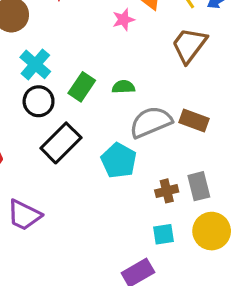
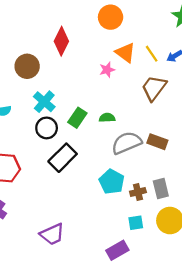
cyan pentagon: (119, 161) -> (112, 182), moved
purple trapezoid: (24, 215) -> (52, 234), moved, turned -50

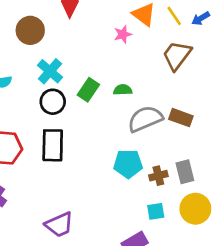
black rectangle: (63, 158) -> (53, 145), moved, turned -44
cyan pentagon: (112, 182) -> (128, 164), turned -30

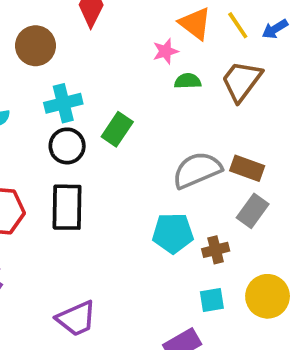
cyan cross: (50, 71) -> (63, 103), turned 35
green semicircle: (123, 90) -> (188, 81), moved
gray rectangle: (185, 172) -> (253, 211), moved, turned 50

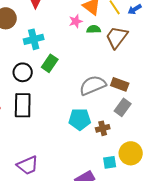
green semicircle: (188, 81) -> (94, 29), moved
cyan cross: (63, 103) -> (34, 39), moved
cyan square: (212, 300) -> (110, 162), moved

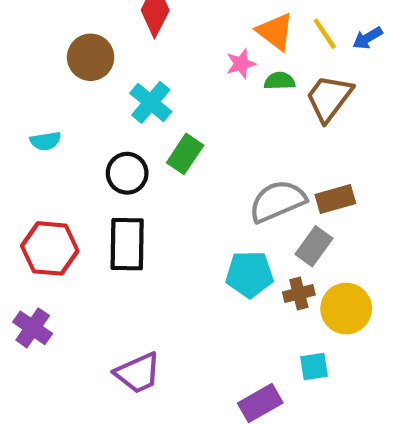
cyan cross: (34, 39) -> (151, 102), turned -36
brown rectangle: (120, 84) -> (335, 199), turned -36
gray rectangle: (123, 107) -> (314, 246), moved
yellow circle: (131, 153) -> (346, 309), moved

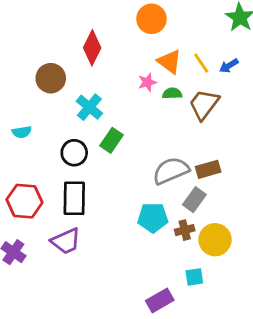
purple trapezoid: (138, 373) -> (66, 241), moved

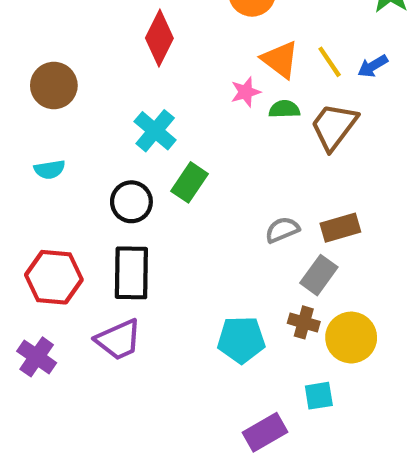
brown circle: (51, 78) -> (54, 85), moved
gray semicircle: (171, 171) -> (282, 230), size x0.6
cyan pentagon: (153, 218) -> (241, 340), moved
brown cross: (185, 230) -> (304, 322), turned 30

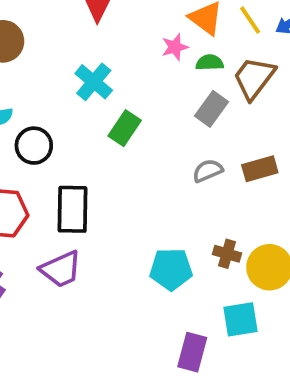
black circle: (131, 202) -> (34, 146), moved
gray rectangle: (319, 275) -> (212, 109), moved
cyan square: (319, 396) -> (240, 319), size x1.4
purple rectangle: (265, 432) -> (192, 352), turned -45

